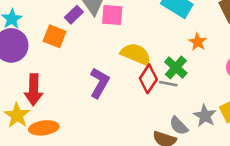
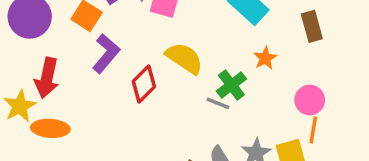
red diamond: (148, 79) -> (144, 84), moved
purple L-shape: (99, 83) -> (106, 54), moved

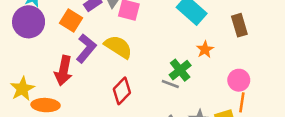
yellow semicircle: (184, 58) -> (118, 47), moved
red arrow: (47, 78) -> (63, 71), moved
red diamond: (144, 84) -> (122, 91), moved

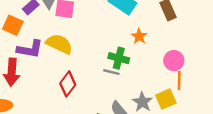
purple L-shape: (86, 48) -> (30, 49), turned 68
green cross: (180, 70) -> (119, 58), turned -30

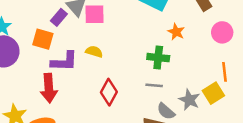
yellow semicircle: (59, 44) -> (94, 52), size x0.6
pink circle: (174, 61) -> (222, 32), moved
gray line: (111, 72) -> (154, 85), moved

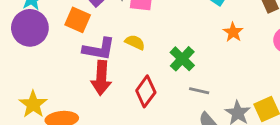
green cross: (158, 58) -> (182, 59), moved, turned 30
red arrow: (49, 88) -> (101, 78), moved

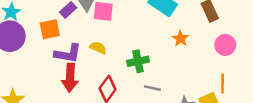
orange square: (78, 20) -> (50, 29), turned -35
green cross: (182, 59) -> (138, 61), turned 35

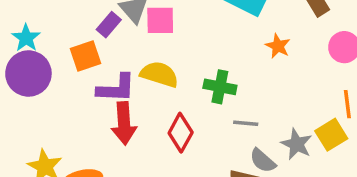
yellow semicircle: (98, 48) -> (159, 74), size x1.5
green cross: (138, 61) -> (220, 87), turned 30

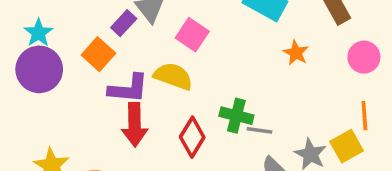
pink square: (160, 20) -> (192, 35), moved, turned 32
orange square: (86, 56) -> (98, 54), turned -32
green cross: (220, 87) -> (236, 116), moved

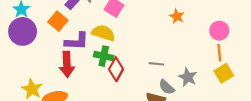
pink circle: (364, 57) -> (219, 31), moved
green cross: (236, 116) -> (104, 56), moved
red arrow: (135, 125) -> (67, 64), moved
yellow square: (347, 146) -> (224, 73), moved

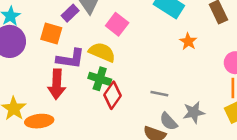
orange square: (58, 21) -> (51, 34), turned -30
gray star: (188, 77) -> (194, 112), turned 30

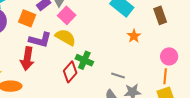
pink square: (117, 24) -> (67, 15), moved
green cross: (100, 79) -> (84, 60), moved
gray line: (159, 94) -> (118, 76), moved

